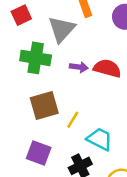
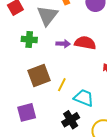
green cross: (36, 58) -> (29, 39), size x0.7
purple square: (39, 153) -> (27, 112), moved, turned -30

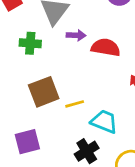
purple arrow: (63, 44) -> (76, 35), moved
yellow line: (62, 85) -> (75, 104), turned 48

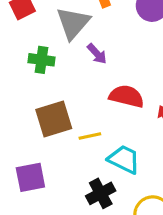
purple arrow: (76, 35) -> (97, 54), turned 42
red semicircle: (106, 47) -> (127, 96), moved

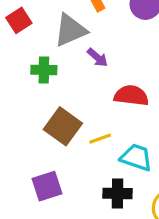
gray triangle: (73, 23) -> (70, 30), turned 33
brown square: (54, 119) -> (63, 126), turned -30
black cross: (101, 193) -> (117, 193), turned 36

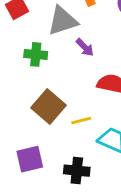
black cross: (117, 193) -> (77, 171), moved

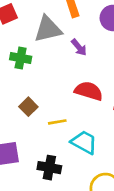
purple arrow: (85, 47) -> (79, 47), moved
brown square: (49, 107) -> (28, 107), size x0.6

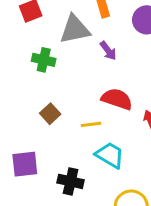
yellow line: (57, 122) -> (91, 124), moved

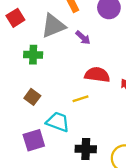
brown square: (50, 114) -> (32, 97), moved
cyan trapezoid: (110, 155) -> (58, 122), moved
black cross: (71, 181) -> (86, 149), moved

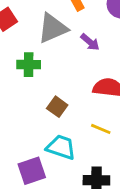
brown square: (32, 97) -> (57, 107), moved
yellow line: (80, 99) -> (101, 129), moved, turned 42

